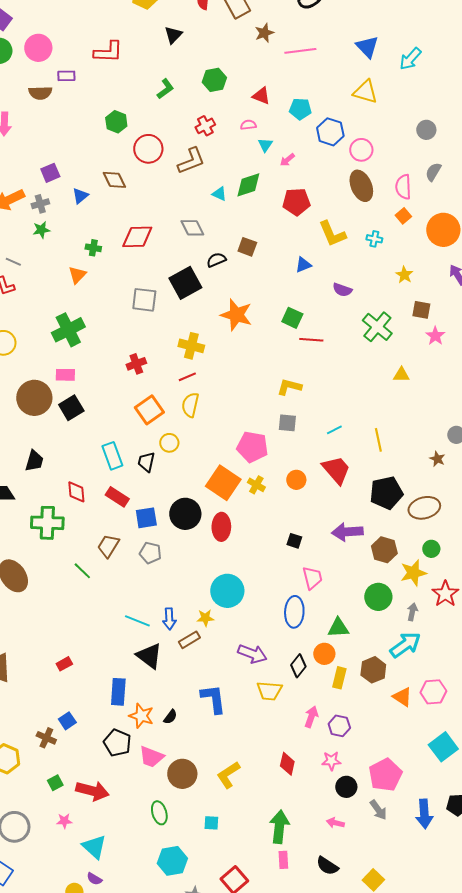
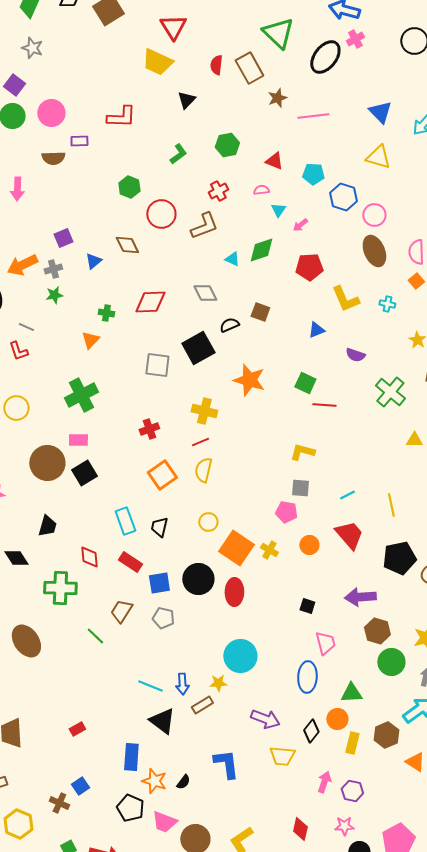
yellow circle: (169, 443) -> (208, 522), moved
pink pentagon: (252, 447) -> (286, 512), moved, size x0.7
brown hexagon: (384, 550) -> (377, 631), moved

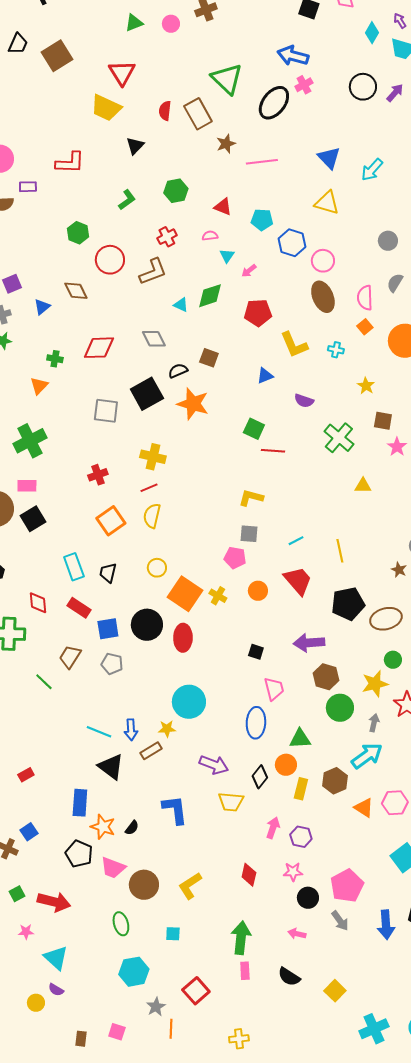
orange star: (249, 380) -> (193, 404), moved

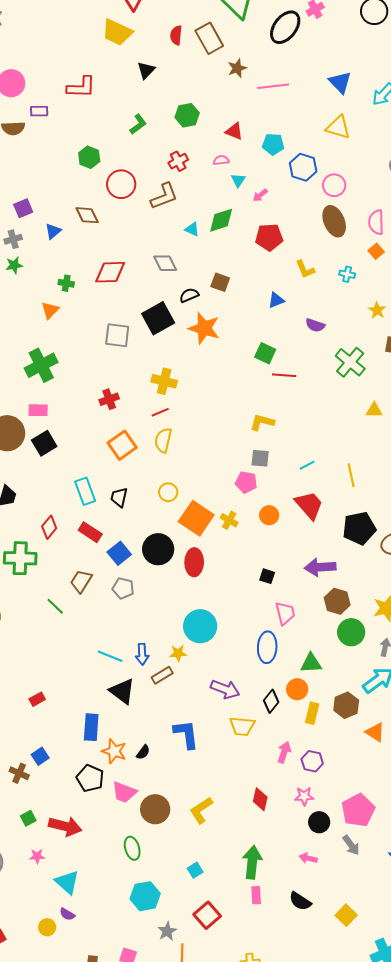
yellow L-shape: (294, 345) -> (305, 269), size x0.7
red diamond: (38, 603) -> (49, 527), turned 45
blue square: (108, 629) -> (119, 553), turned -30
cyan square: (173, 934) -> (195, 870), moved, turned -35

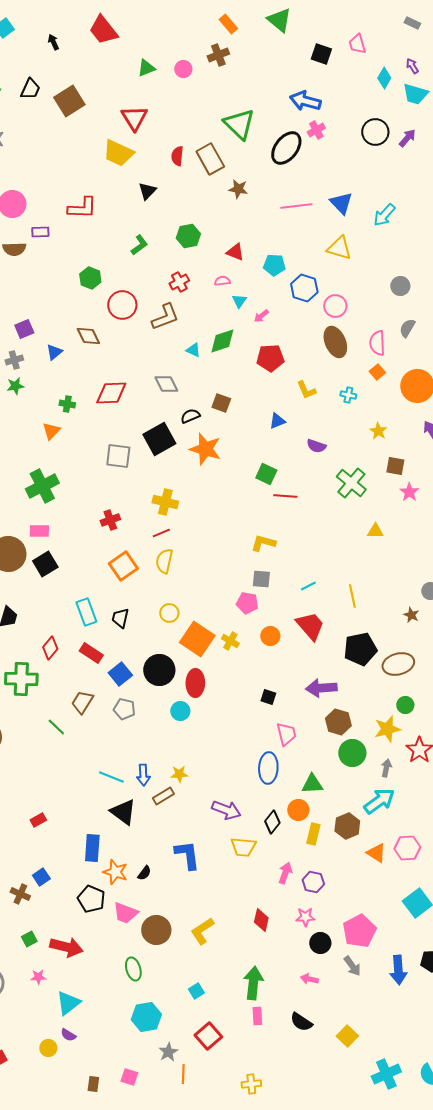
brown star: (237, 68) -> (238, 189), turned 30
pink line: (273, 86) -> (296, 206), moved
cyan circle: (200, 626) -> (180, 711), moved, size x0.6
cyan triangle: (67, 882) -> (68, 1003), turned 40

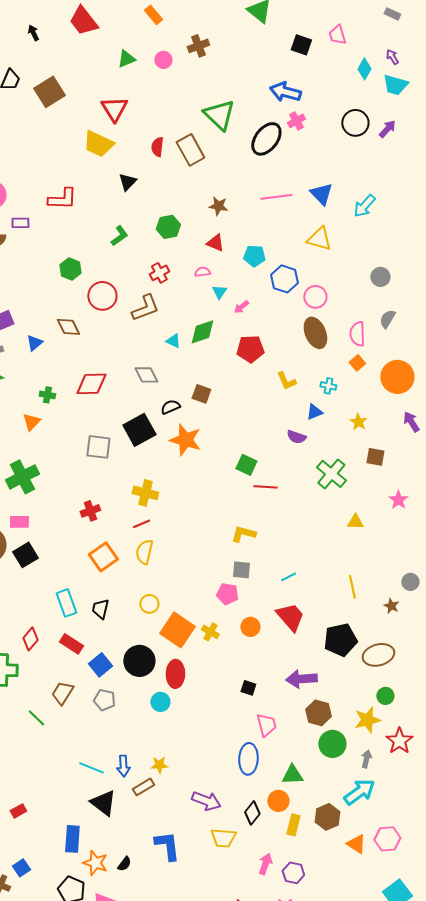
orange rectangle: (228, 24) -> (153, 15), moved
brown star: (238, 189) -> (218, 206), moved
blue triangle: (277, 421) -> (314, 412), moved
pink star: (409, 492) -> (398, 500), moved
yellow line: (352, 596) -> (352, 587), moved

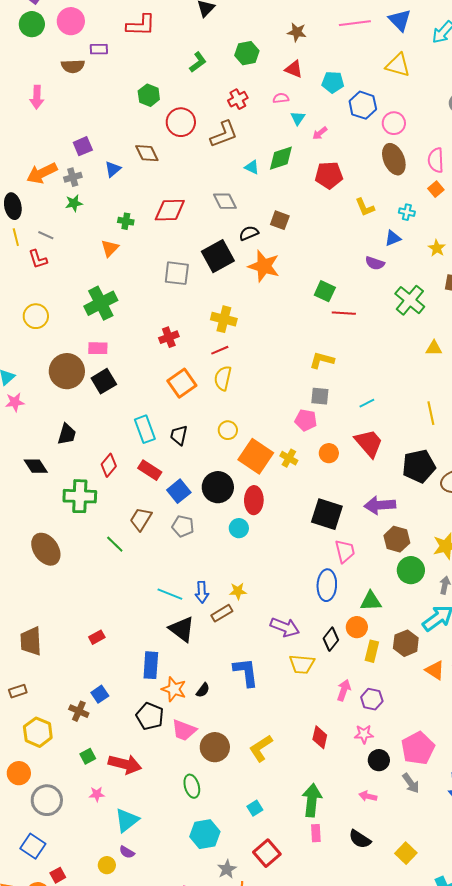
black square: (248, 688) -> (327, 514), size x2.0

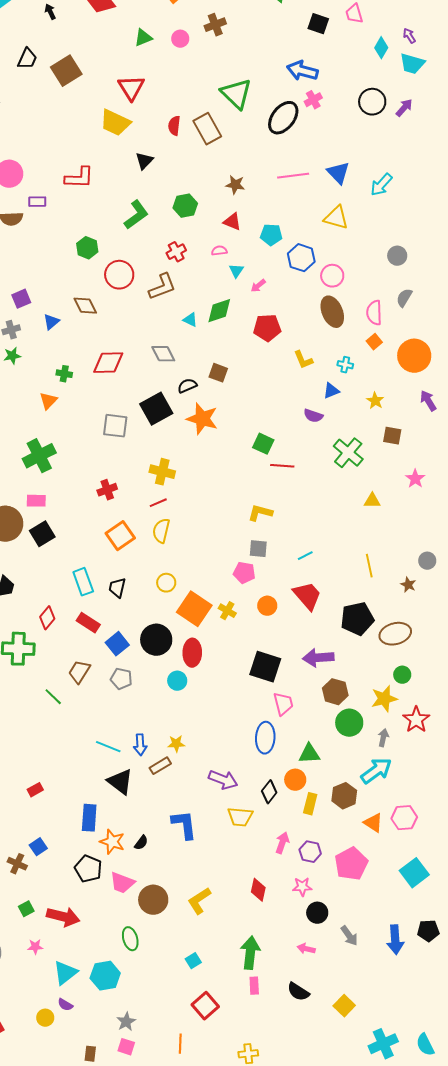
green L-shape: (198, 62) -> (136, 215), size x1.4
pink pentagon: (418, 748) -> (351, 864), moved
cyan hexagon: (205, 834) -> (105, 976), moved
gray star: (227, 869) -> (126, 1022), moved

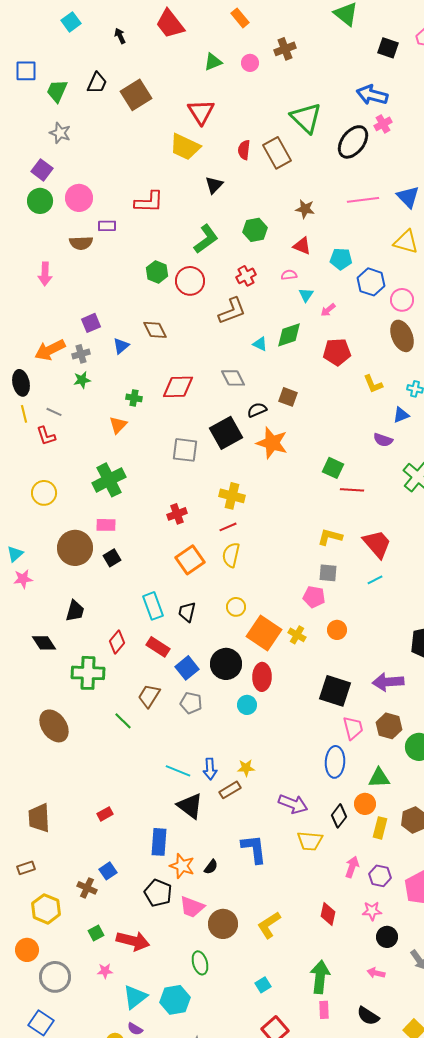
red circle: (119, 275) -> (190, 281), moved
black square: (42, 534) -> (112, 558), size x0.7
red trapezoid: (307, 596) -> (377, 544), moved
brown hexagon: (335, 692) -> (389, 726), moved

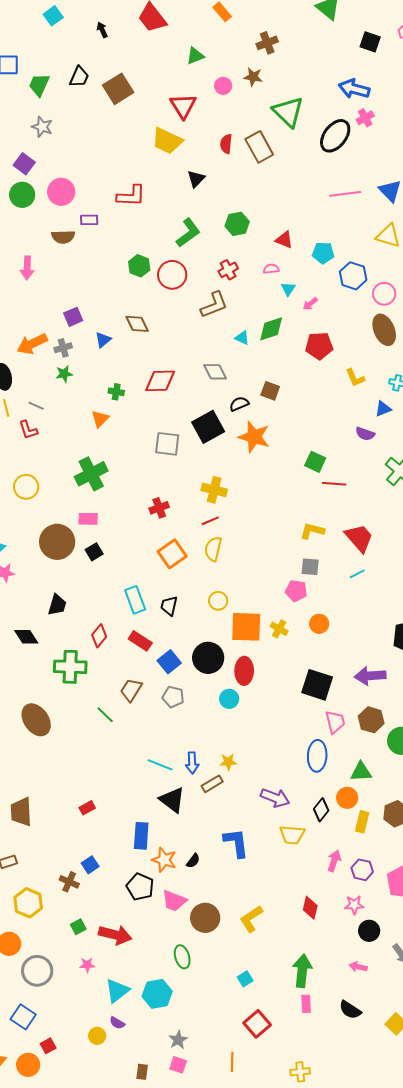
pink circle: (250, 63) -> (223, 86), moved
brown star: (305, 209) -> (253, 77), moved
orange square: (264, 633) -> (246, 627), turned -32

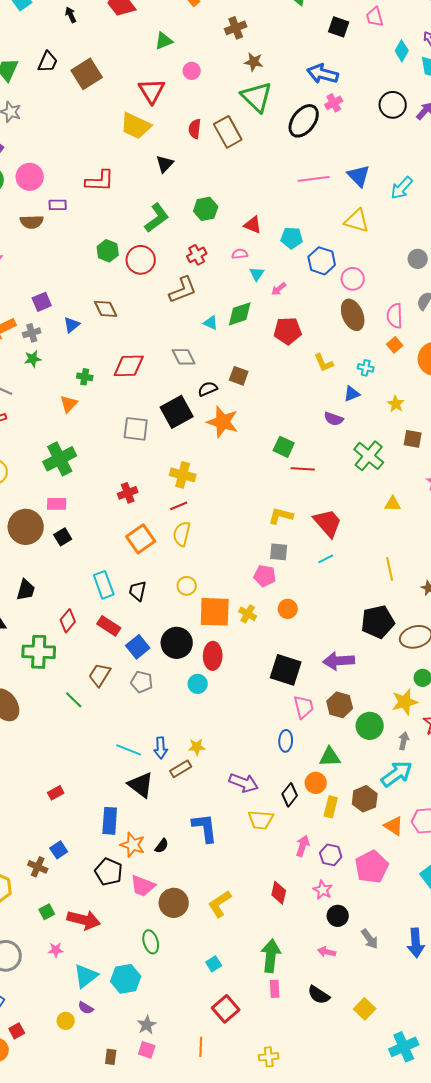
brown star: (253, 77) -> (254, 62), moved
blue ellipse: (317, 756) -> (286, 741), size x0.7
pink star: (354, 905) -> (323, 890), turned 30

